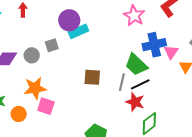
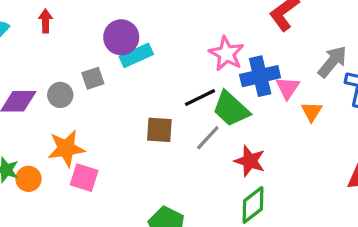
pink star: (134, 16) -> (226, 54), moved
gray line: (122, 82) -> (208, 138), turned 30
black line: (140, 84) -> (200, 98), moved
red star: (135, 102) -> (250, 161), moved
orange circle: (19, 114) -> (28, 179), moved

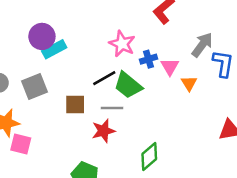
blue cross: (260, 76) -> (148, 59), size x0.6
gray square: (93, 78) -> (34, 87), moved, size x1.5
gray line: (208, 138) -> (112, 108), turned 50
red star: (250, 161) -> (103, 131), moved, turned -30

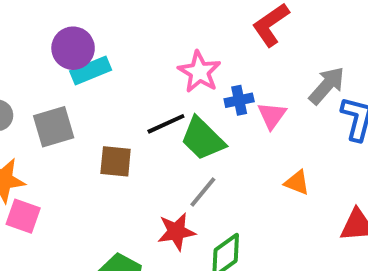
orange triangle: (189, 83) -> (297, 183), moved, turned -42
gray line: (112, 108) -> (203, 192), moved, turned -55
red star: (103, 131) -> (176, 232), moved

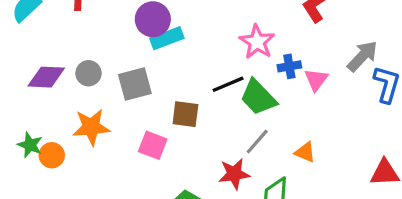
orange triangle: (297, 183) -> (305, 152), moved
pink square: (23, 216) -> (153, 145), moved

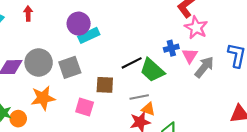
pink star: (257, 42) -> (196, 28), moved
gray arrow: (362, 56) -> (204, 67), moved
gray circle: (88, 73) -> (39, 62), size x1.6
gray line: (257, 142) -> (139, 97), moved, turned 42
orange triangle: (305, 152) -> (148, 109), moved

